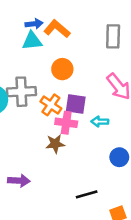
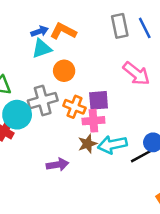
orange circle: (62, 69) -> (64, 71), moved
cyan arrow: (100, 122) -> (112, 145), moved, size x1.6
purple arrow: (19, 181) -> (58, 165), moved
black line: (87, 194) -> (141, 156), moved

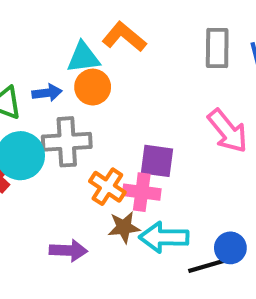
blue arrow: (40, 31) -> (47, 93), moved
orange circle: (64, 71) -> (93, 87), moved
orange cross: (74, 107) -> (107, 187), moved

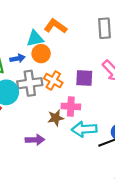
purple square: (157, 161) -> (84, 78), moved
orange cross: (107, 187) -> (53, 81), moved
brown star: (124, 227) -> (56, 118), moved

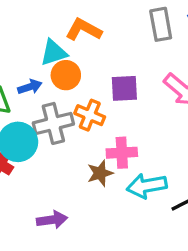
purple square: (84, 78) -> (124, 88), moved
purple arrow: (35, 140) -> (52, 220), moved

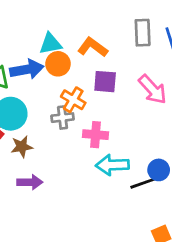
orange L-shape: (84, 30) -> (93, 47), moved
blue arrow: (30, 87) -> (27, 69), size x1.6
gray cross: (53, 123) -> (63, 118), moved, size x0.7
brown star: (100, 173) -> (22, 147), moved

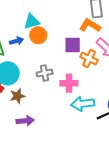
orange L-shape: (93, 47) -> (90, 25), moved
blue arrow: (27, 69) -> (16, 41), size x0.6
orange cross: (73, 100) -> (89, 58), moved

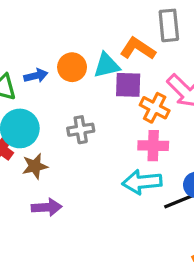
cyan triangle: (32, 21) -> (107, 65), moved
orange L-shape: (90, 25) -> (138, 49), moved
pink cross: (69, 83) -> (153, 146), moved

